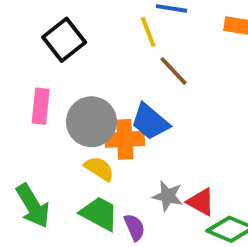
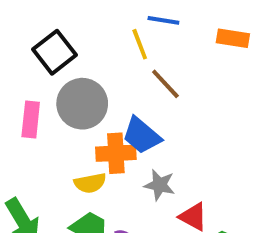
gray circle: (91, 122) -> (82, 104), moved
yellow semicircle: (99, 169) -> (90, 183), turned 136
gray star: (168, 196) -> (160, 185), moved

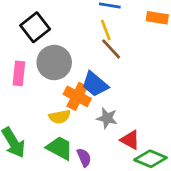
yellow line: (140, 44) -> (106, 30), moved
orange cross: (116, 153) -> (77, 96), turned 30

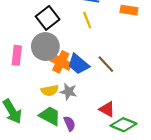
black square: (35, 27) -> (48, 18), moved
brown line: (111, 49) -> (106, 64), moved
orange cross: (77, 96) -> (61, 62), moved
gray star: (107, 118) -> (68, 92), moved

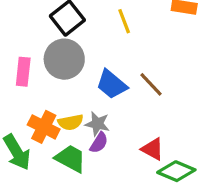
orange cross: (61, 62) -> (44, 127), moved
purple semicircle: (70, 124) -> (99, 143), moved, turned 56

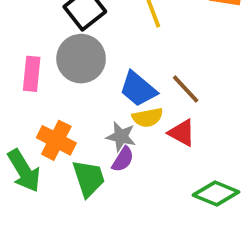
yellow semicircle: (71, 122) -> (148, 118), moved
red triangle: (153, 149) -> (182, 133), moved
green trapezoid: (71, 159) -> (89, 178), turned 44

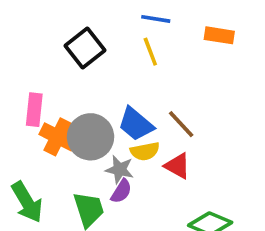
gray circle: (81, 59) -> (90, 137), moved
orange cross: (56, 140) -> (58, 137), moved

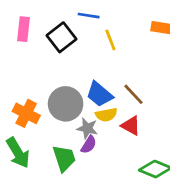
blue line: (156, 19) -> (89, 16), moved
pink rectangle: (34, 110) -> (23, 29), moved
orange cross: (58, 137) -> (26, 113), moved

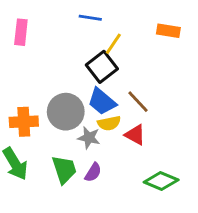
black square: (61, 37) -> (102, 67), moved
yellow line: (110, 40) -> (113, 44), turned 55
orange cross: (26, 113) -> (24, 122), turned -30
purple semicircle: (89, 145) -> (93, 172), moved

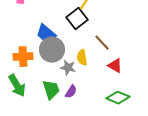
blue trapezoid: (102, 102) -> (46, 34), moved
yellow semicircle: (109, 123) -> (82, 58), turned 91
red triangle: (135, 135) -> (115, 66), moved

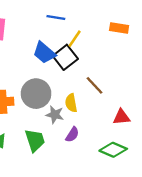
blue trapezoid: (46, 34) -> (44, 53), moved
red triangle: (115, 66) -> (121, 117), moved, turned -35
purple semicircle: (71, 92) -> (72, 135), moved

